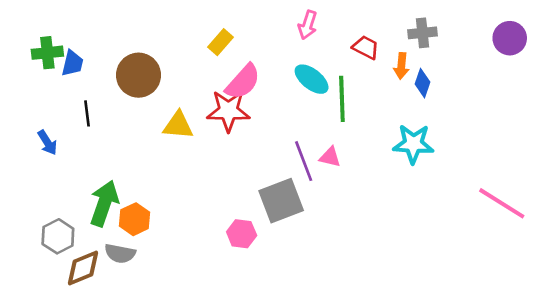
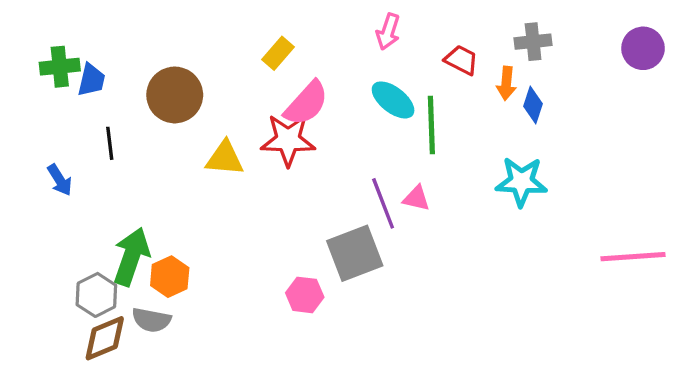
pink line: (502, 203) -> (633, 257), turned -36
gray hexagon: (58, 236) -> (96, 295), moved

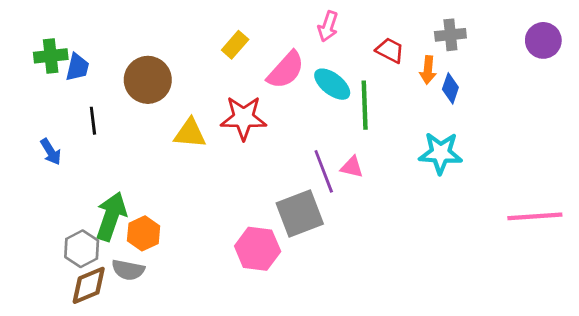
pink semicircle: (306, 103) -> (286, 70), moved
pink hexagon: (305, 295) -> (258, 249), size x1.4

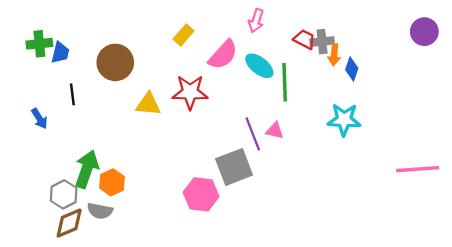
gray cross: (450, 35) -> (322, 42), moved

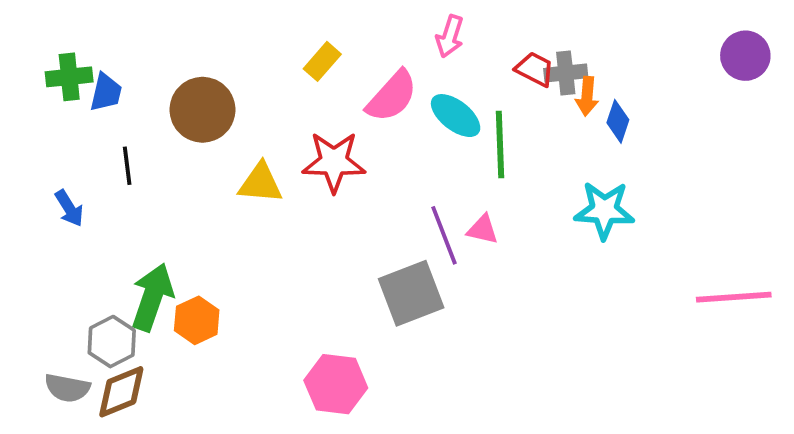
pink hexagon: (201, 194) -> (336, 384), moved
gray semicircle: (100, 211) -> (67, 388), moved

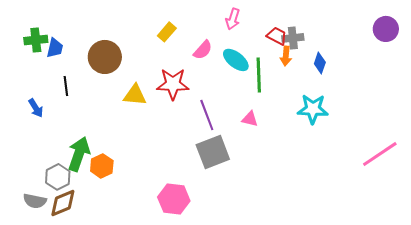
pink semicircle: (392, 96) -> (203, 50), size x0.7
orange arrow: (587, 96) -> (286, 56), moved
purple line: (444, 235) -> (207, 115), moved
pink line: (734, 297) -> (380, 154), turned -30

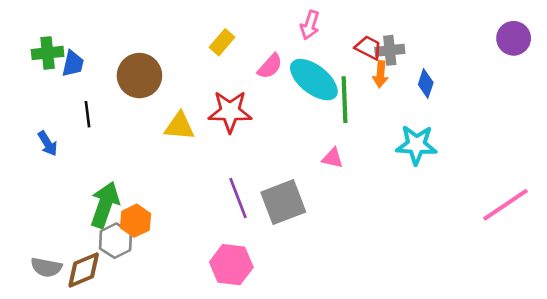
cyan ellipse: (236, 60) -> (314, 80), size x1.4
purple line: (207, 115) -> (238, 198), moved
gray hexagon: (58, 177) -> (115, 241), moved

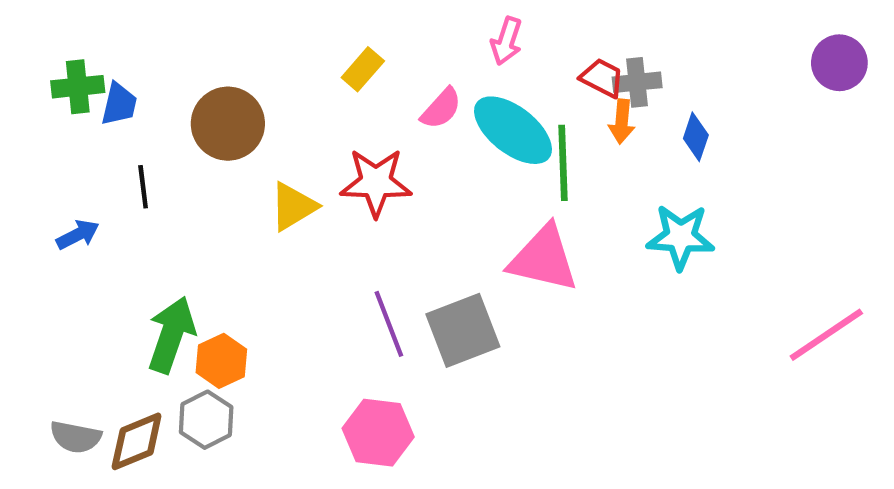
yellow triangle: (179, 126) -> (293, 206), turned -36
blue arrow: (48, 143) -> (78, 235), turned -85
pink triangle: (333, 158) -> (543, 259), size x2.0
gray hexagon: (115, 241) -> (206, 420), moved

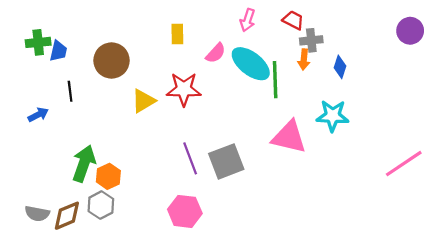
yellow rectangle: (363, 69) -> (177, 34), turned -42
red trapezoid: (602, 78) -> (293, 20), moved
pink triangle: (543, 259) -> (289, 137), moved

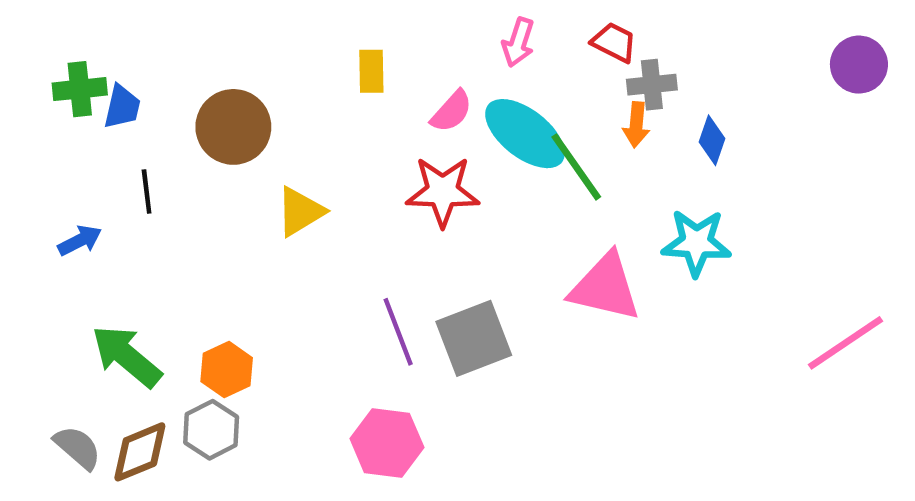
green line: (275, 80) -> (576, 167), turned -33
red star: (184, 89) -> (443, 191), moved
green arrow: (84, 164) -> (127, 356), moved, turned -69
gray semicircle: (37, 214) -> (78, 447), turned -150

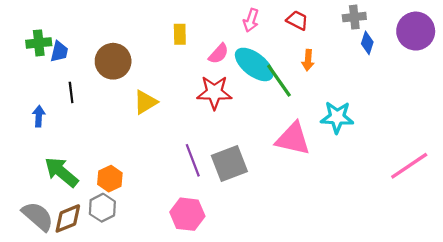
purple circle: (859, 65) -> (416, 31), size x1.4
gray cross: (652, 85) -> (354, 17), moved
blue diamond: (712, 140) -> (367, 43), moved
blue arrow: (80, 240) -> (39, 116), turned -60
gray semicircle: (78, 447) -> (38, 216), size x1.4

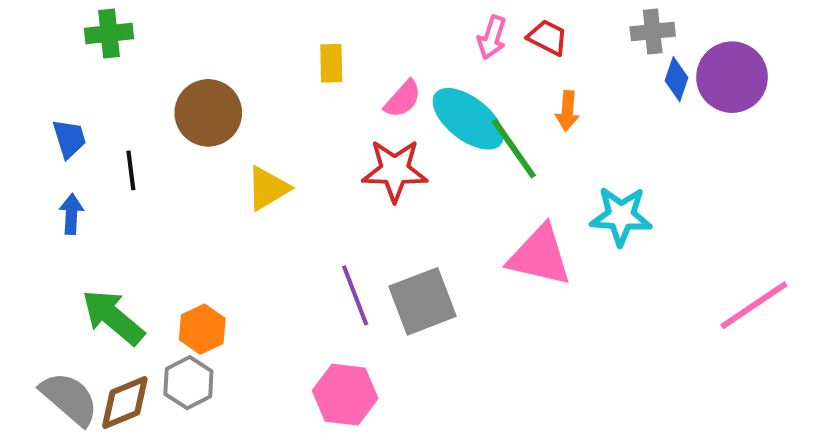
pink arrow: (251, 20) -> (492, 37), moved
purple circle: (416, 31) -> (732, 77), moved
green cross: (39, 43) -> (109, 33), moved
blue trapezoid: (59, 52) -> (69, 139), moved, turned -30

